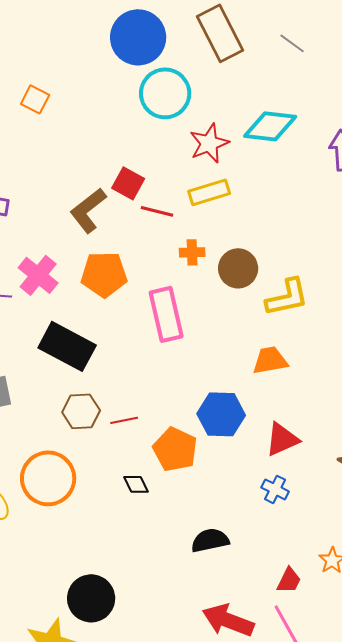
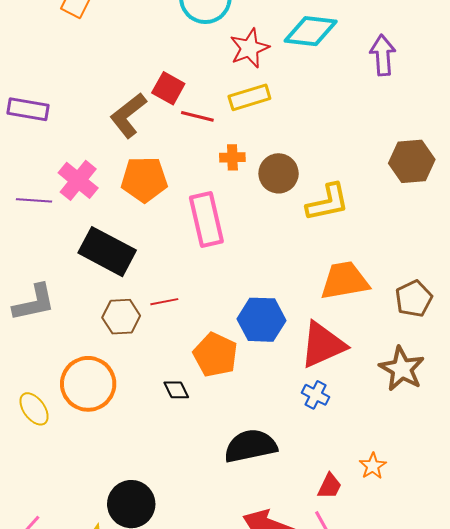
orange trapezoid: (270, 360) -> (345, 281), moved, size x1.4
red line: (124, 420) -> (164, 302), moved
red triangle: (282, 439) -> (323, 345), size x1.4
black semicircle: (210, 540) -> (250, 446), size x1.4

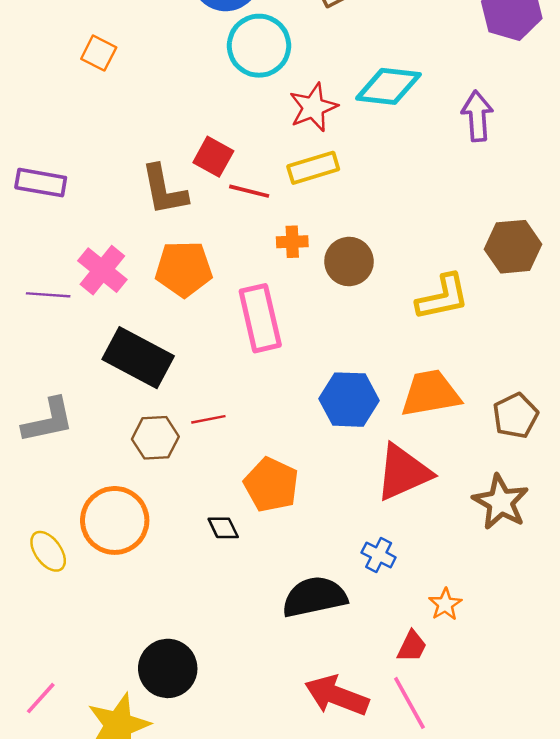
brown L-shape: (128, 115) -> (164, 190), turned -63
yellow L-shape: (328, 202) -> (443, 297), moved
blue hexagon: (261, 320) -> (349, 400), moved
blue cross: (316, 395) -> (379, 555), moved
orange star: (373, 466) -> (445, 604), moved

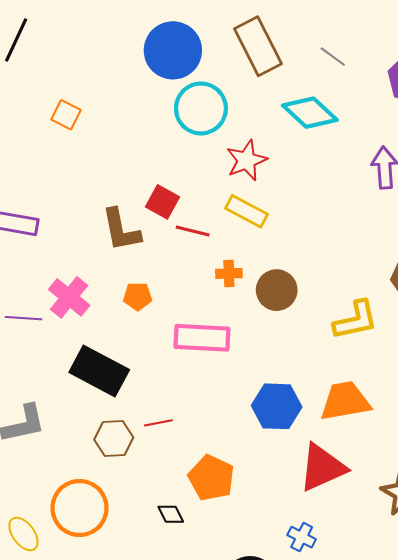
cyan diamond: (388, 86) -> (310, 113), moved, turned 36
yellow rectangle: (313, 168) -> (247, 211), turned 45
orange pentagon: (184, 269) -> (138, 296), size x0.6
pink rectangle: (260, 318) -> (202, 338), turned -74

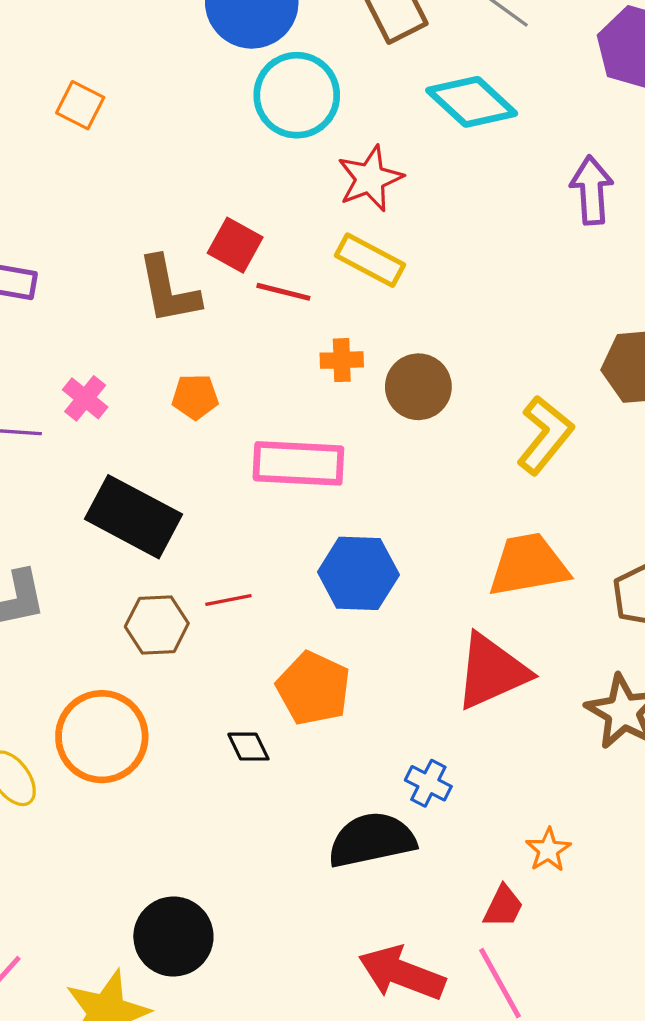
pink cross: (69, 297) -> (85, 398), size x0.7
yellow L-shape: (356, 320) -> (545, 435), turned -39
blue hexagon: (277, 406) -> (358, 573), moved
blue cross: (302, 537) -> (428, 783), moved

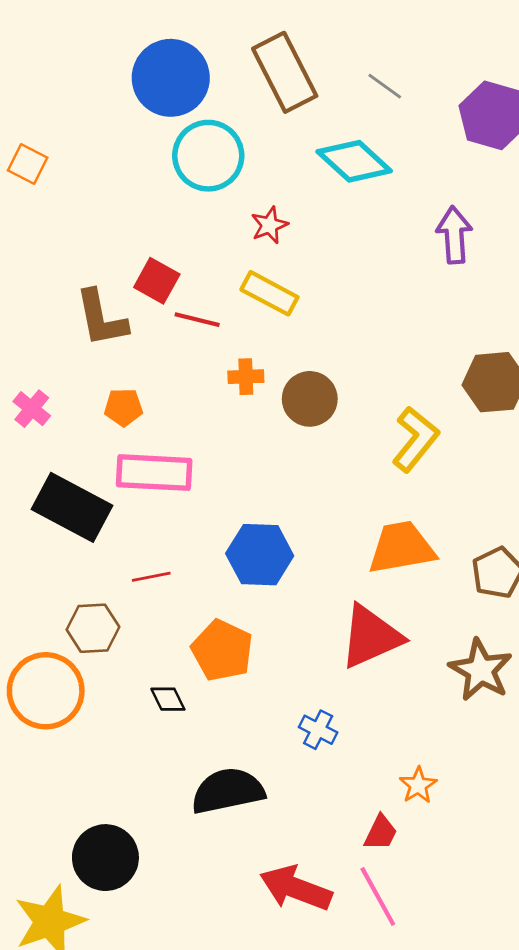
red star: (370, 178) -> (269, 225), size x0.7
pink rectangle: (298, 463) -> (154, 473), moved
brown hexagon: (157, 625) -> (93, 628), moved
black semicircle: (372, 840) -> (228, 791), moved

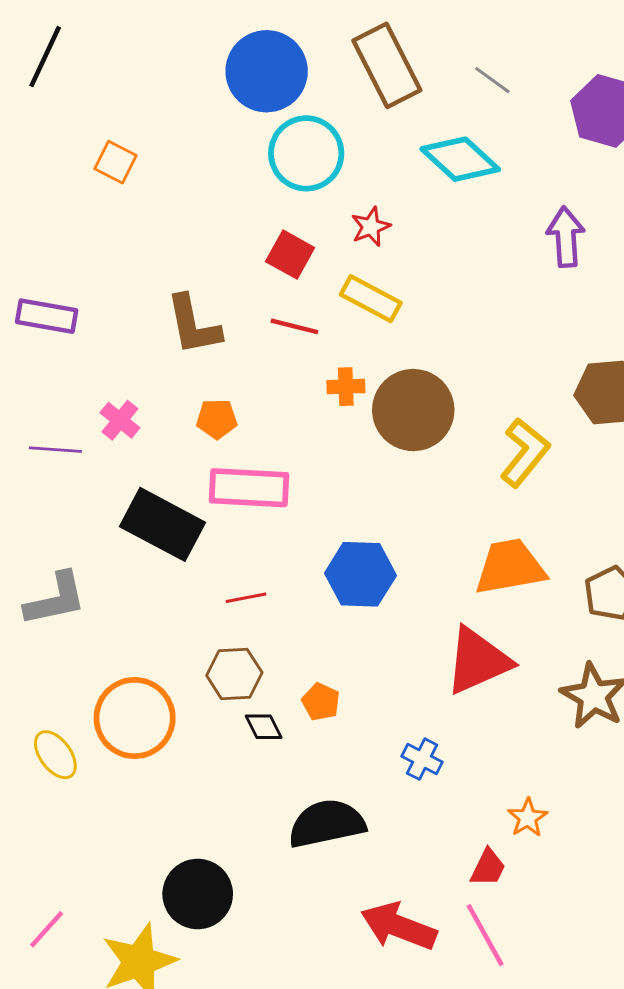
red square: (157, 281) -> (290, 255), moved
brown circle: (310, 399) -> (413, 410), size x1.4
brown hexagon: (93, 628) -> (234, 674), moved
orange pentagon: (222, 650) -> (321, 702), moved, size x0.6

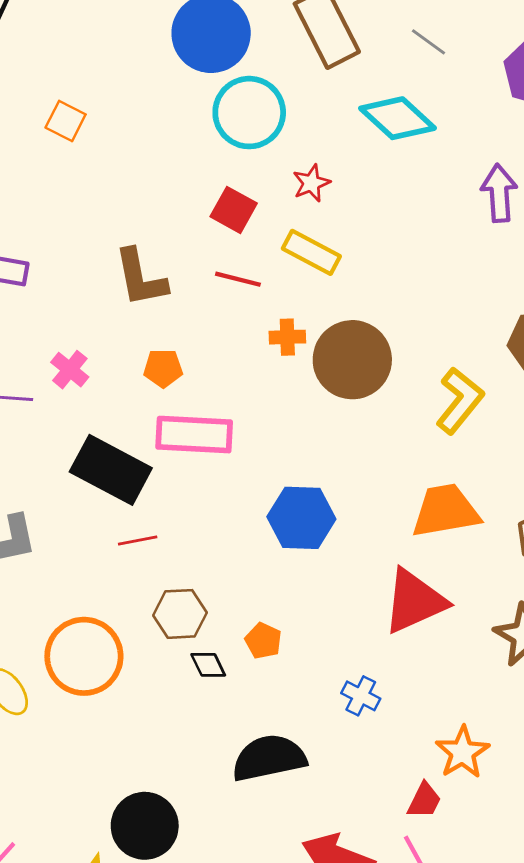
red line: (246, 598) -> (138, 540), moved
orange star: (528, 818) -> (462, 752), size x1.4

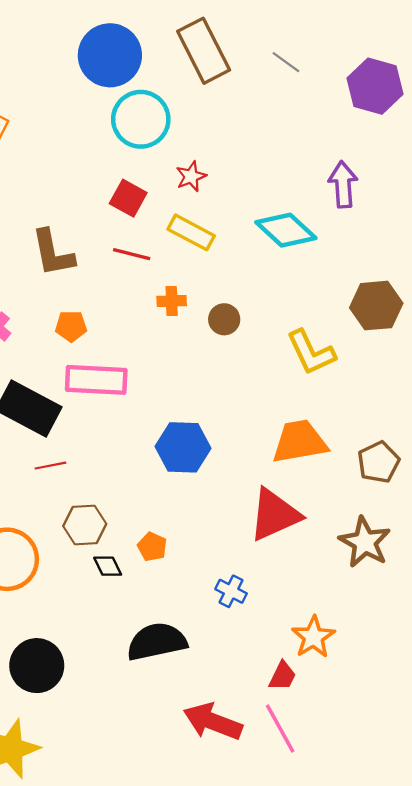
cyan diamond: (397, 118) -> (286, 230), moved
brown circle: (352, 360) -> (224, 319), size x0.5
yellow L-shape: (460, 401) -> (311, 352), turned 116
black circle: (145, 826) -> (37, 666), moved

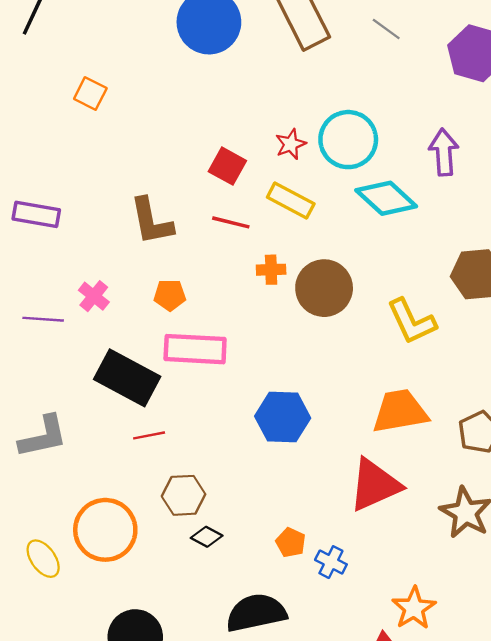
cyan circle: (141, 119) -> (348, 140), moved
brown circle: (224, 319) -> (324, 288), size x1.8
orange pentagon: (152, 547) -> (291, 543), moved
black diamond: (108, 566) -> (207, 537), turned -36

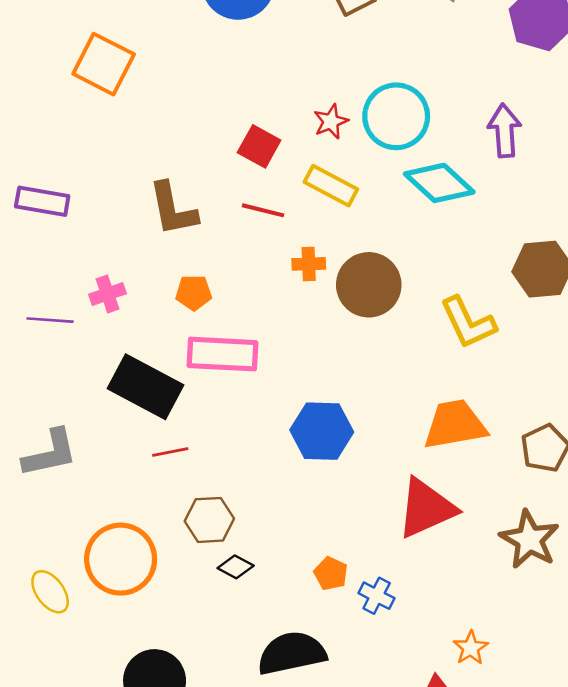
orange square: (90, 94) -> (104, 64), size x1.6
pink cross: (94, 296) -> (108, 294), turned 32
orange star: (414, 608) -> (471, 648), size x0.7

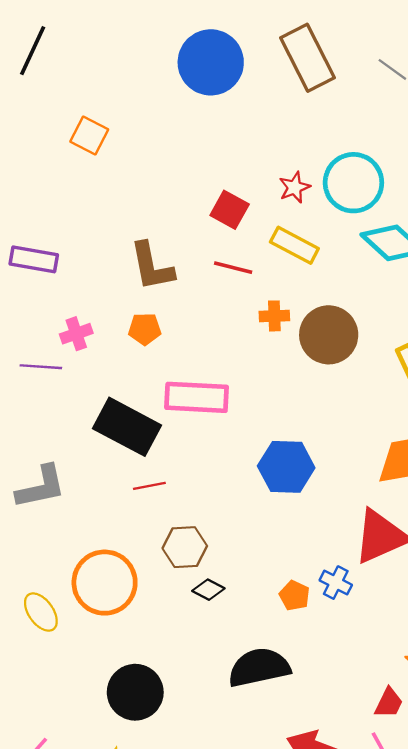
orange square: (104, 64) -> (89, 136), size x0.7
orange pentagon: (194, 293) -> (145, 329), moved
pink cross: (108, 294) -> (76, 334), moved
blue cross: (377, 596) -> (336, 583), moved

